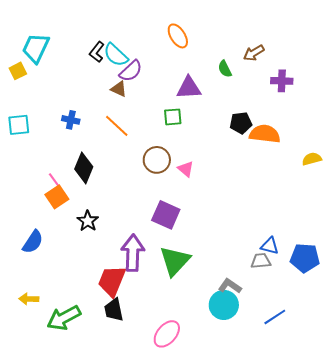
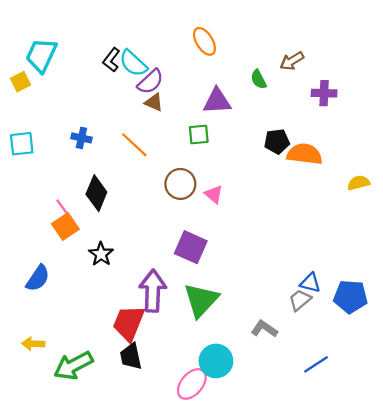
brown triangle: (119, 89) -> (154, 102), moved
gray trapezoid: (261, 261) -> (300, 300), turned -35
cyan circle: (224, 305) -> (216, 361), moved

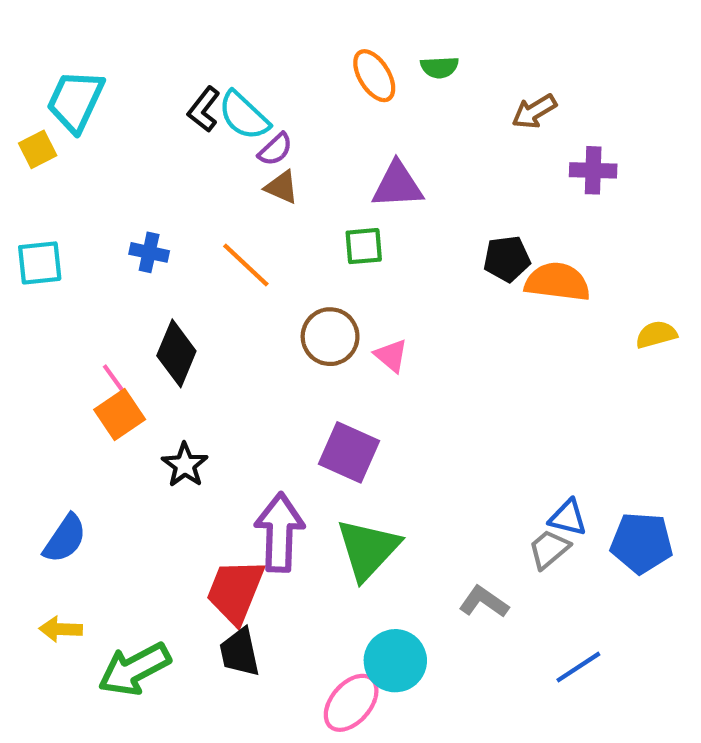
green semicircle: (259, 79) -> (439, 67), moved, turned -66
purple semicircle: (150, 82) -> (275, 149), size x0.7
blue semicircle: (38, 278) -> (65, 539), moved

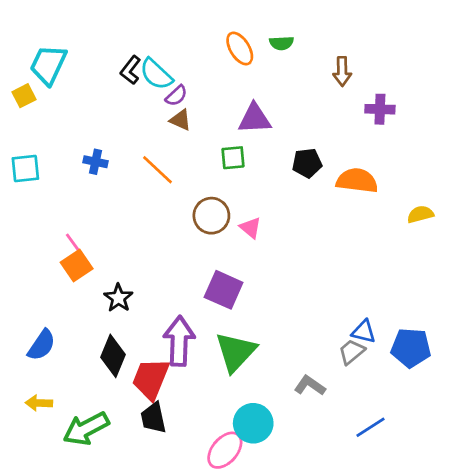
brown arrow: (534, 111) -> (342, 71), turned -60
black pentagon: (507, 259) -> (307, 163), moved
black diamond: (176, 353) -> (113, 356), moved

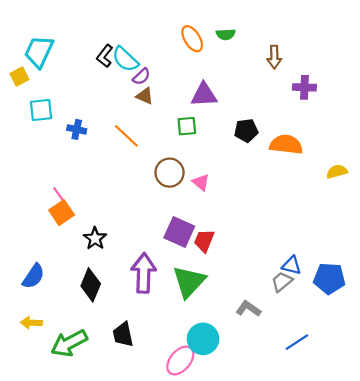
cyan square: (25, 168) -> (41, 110), moved
red trapezoid: (151, 379) -> (204, 241), moved, size x0.7

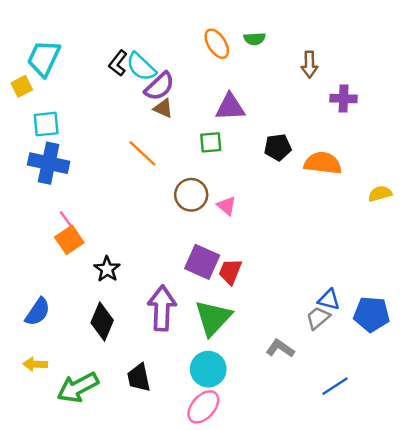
purple semicircle: (141, 77) -> (159, 86), size x1.5
blue cross: (77, 129) -> (49, 163), moved, size x1.8
cyan circle: (203, 339) -> (208, 369), moved

